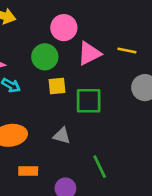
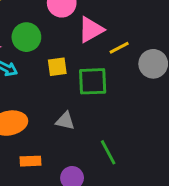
yellow line: (127, 51) -> (119, 48), moved, turned -36
green circle: (45, 57) -> (26, 37), moved

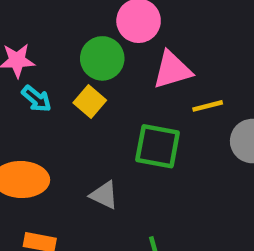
green circle: (26, 37) -> (102, 58), moved
yellow square: (57, 67) -> (90, 101), moved, turned 36

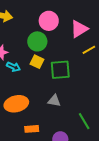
pink triangle: (172, 70) -> (79, 29), moved
green square: (158, 146) -> (60, 70), moved

